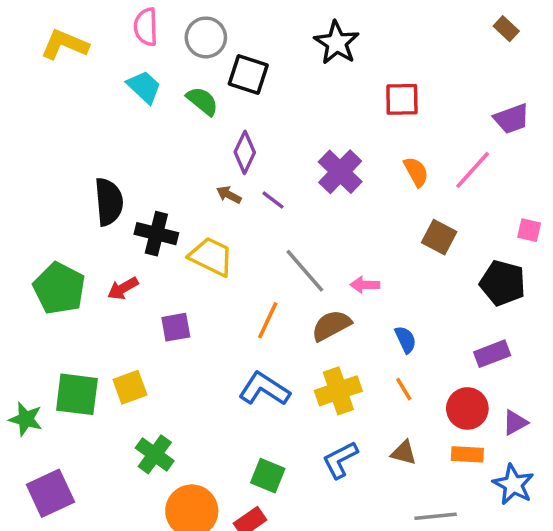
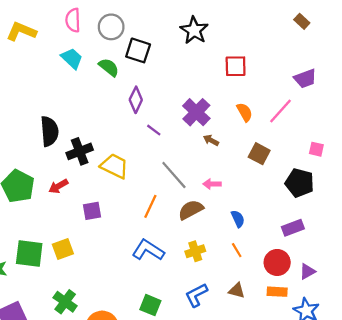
brown arrow: (229, 195) -> (211, 140), moved
black cross: (156, 234) -> (80, 151), turned -35
yellow cross: (338, 391) -> (195, 251), size x0.7
green cross: (155, 454) -> (65, 302), moved

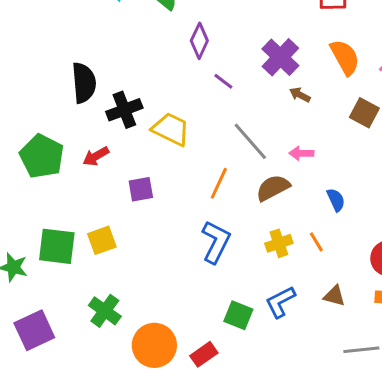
orange semicircle: (245, 112) -> (345, 57), size x1.4
blue L-shape: (148, 250) -> (216, 242), turned 84
orange line: (237, 250) -> (316, 242), moved
green square: (150, 305) -> (238, 315), moved

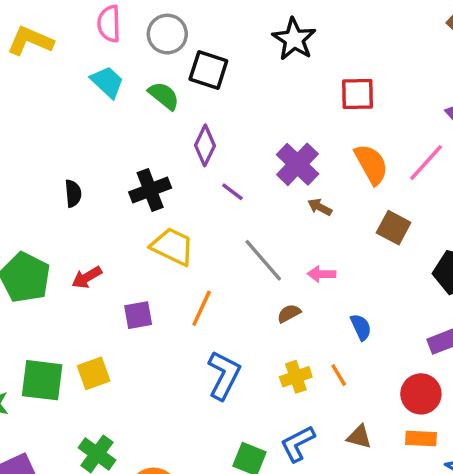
black semicircle: (84, 83) -> (73, 193), size x0.6
black cross: (124, 110) -> (150, 190), moved
orange line: (219, 183) -> (202, 308), moved
brown semicircle: (273, 188) -> (289, 313), size x0.6

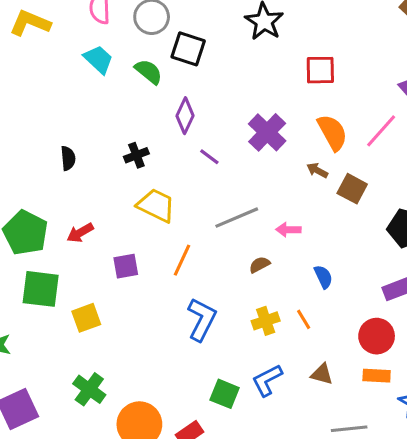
black cross: (150, 190) -> (136, 155), size x0.7
brown arrow: (320, 207) -> (317, 170), moved
gray line: (263, 260) -> (237, 218), turned -72
green square: (42, 380) -> (41, 289), moved

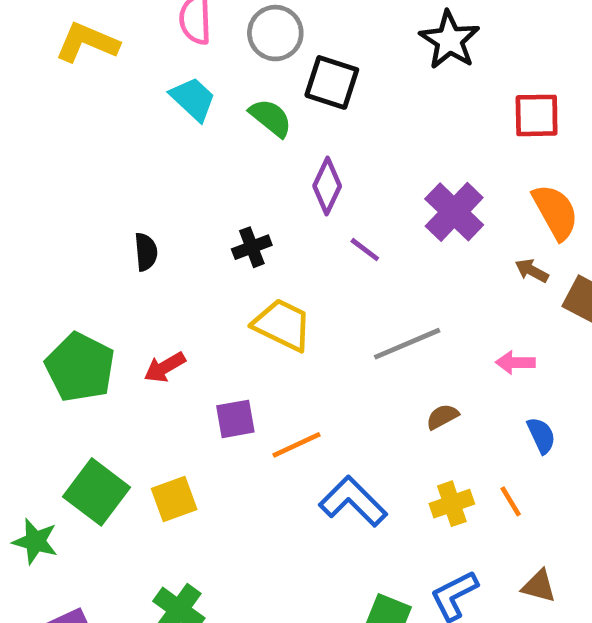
pink arrow: (288, 230) -> (515, 362), moved
orange line: (182, 260) -> (297, 445), moved, turned 40
green square: (41, 289) -> (96, 492), moved, turned 30
blue L-shape: (202, 319) -> (353, 501), turned -72

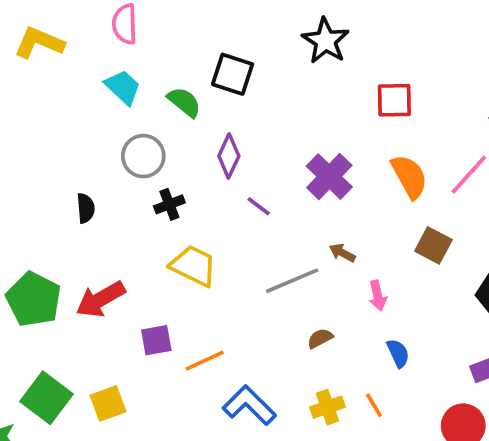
gray circle: (275, 33) -> (143, 156), moved
brown arrow: (532, 271) -> (342, 253), moved
pink arrow: (515, 362) -> (378, 296), turned -104
red arrow: (165, 367) -> (101, 299), size x1.5

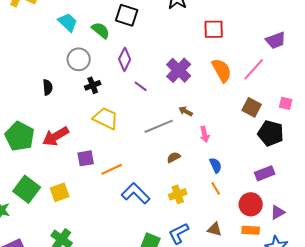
brown square: (433, 245) -> (252, 107), moved
orange line: (374, 405) -> (216, 188), moved

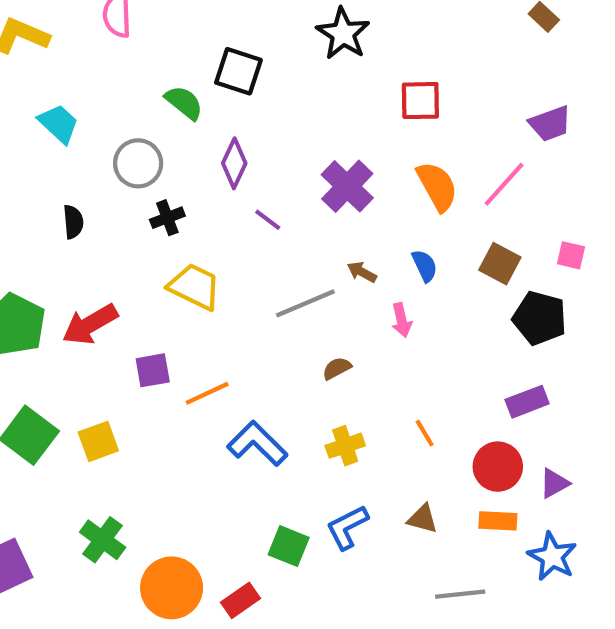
cyan trapezoid: (68, 22) -> (59, 124), moved
blue semicircle: (216, 165) -> (425, 266), moved

